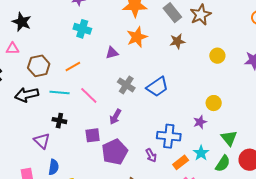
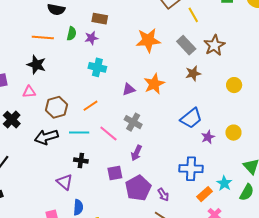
orange star: (137, 37) -> (154, 84), moved
gray cross: (126, 85) -> (133, 122), moved
blue trapezoid: (157, 87) -> (191, 118), moved
purple star: (200, 122) -> (208, 137), moved
purple arrow: (151, 155) -> (163, 195), moved

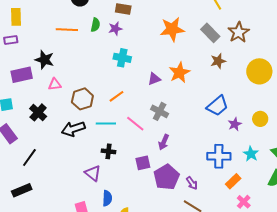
black star: (36, 65) -> (44, 60), moved
yellow circle: (234, 85) -> (259, 71), size x1.6
cyan star: (224, 183) -> (251, 154), moved

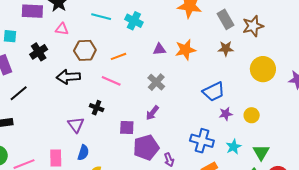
cyan line: (106, 123) -> (101, 17), moved
pink line: (135, 124) -> (111, 81), moved, turned -30

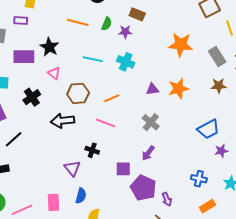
pink triangle: (62, 29) -> (54, 73), turned 32
blue cross: (202, 141) -> (199, 179), size x0.7
purple pentagon: (146, 147) -> (143, 188), turned -30

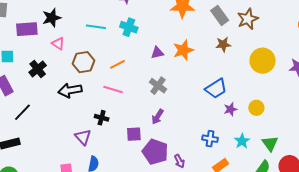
black star: (49, 47) -> (52, 18), turned 30

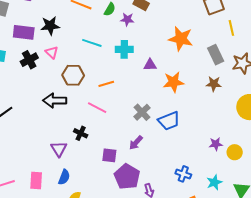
cyan cross: (129, 27) -> (124, 49), turned -30
purple triangle: (157, 53) -> (150, 65), moved
black cross: (38, 69) -> (29, 60), moved
blue trapezoid: (216, 89) -> (169, 121), moved
purple star: (230, 109) -> (216, 144), moved

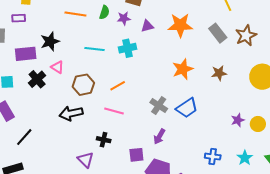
purple triangle: (150, 65) -> (147, 26), moved
brown star: (214, 84) -> (219, 73), moved

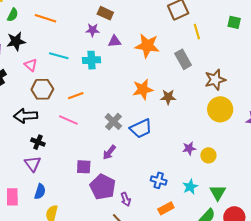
green semicircle: (104, 12) -> (13, 15), moved
brown star: (246, 36) -> (215, 80), moved
pink triangle: (57, 67) -> (31, 65), moved
brown star: (219, 73) -> (168, 97), moved
black cross: (104, 140) -> (38, 142), moved

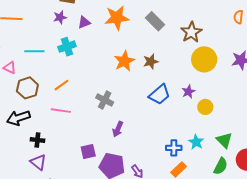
blue trapezoid: (141, 128) -> (159, 95), moved
purple star: (189, 148) -> (188, 92), moved
purple arrow: (109, 152) -> (118, 129), moved
blue cross: (159, 180) -> (174, 148), moved

